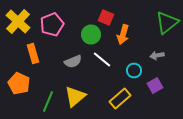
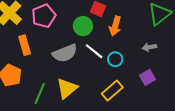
gray semicircle: (73, 62) -> (65, 53), size x1.4
cyan circle: (134, 70) -> (115, 59), moved

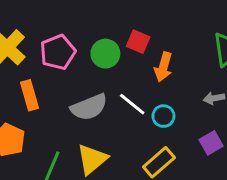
green circle: (83, 26) -> (105, 54), moved

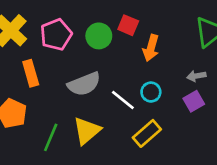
white line: (132, 104) -> (123, 100), moved
purple square: (211, 143) -> (194, 101), moved

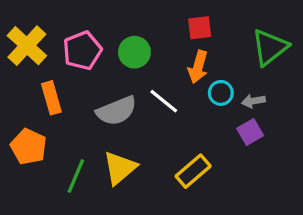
red square: (128, 25) -> (200, 28), moved, turned -30
cyan circle: (151, 92) -> (221, 93), moved
white line: (123, 100) -> (164, 101), moved

